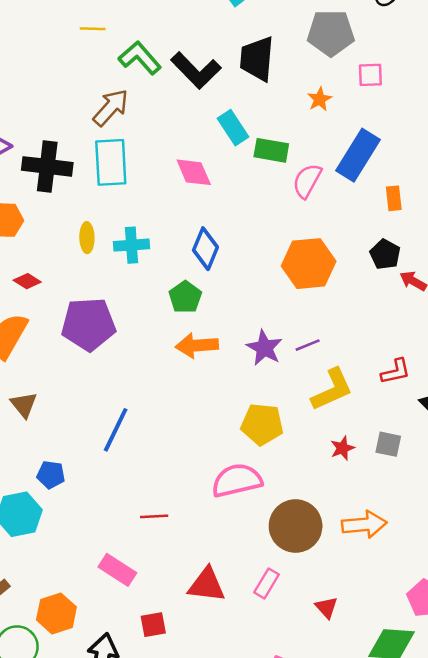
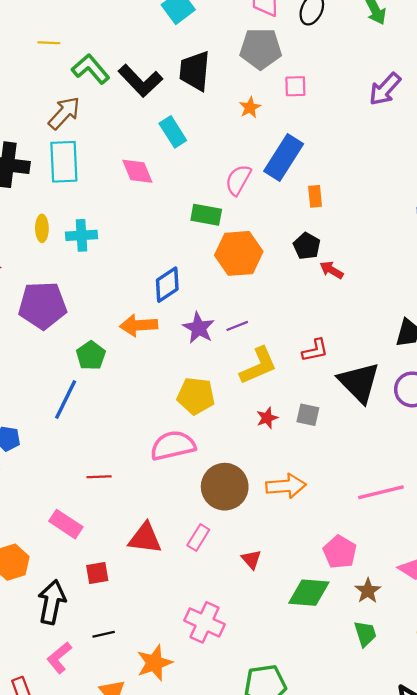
green rectangle: (271, 150) -> (206, 215), moved
blue diamond: (205, 249) -> (167, 285), moved, turned 33
green pentagon: (185, 297) -> (91, 356), moved

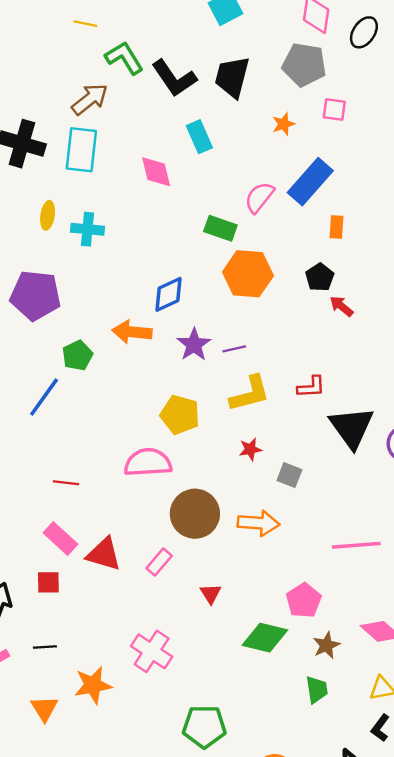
gray square: (308, 415) -> (289, 475), moved
pink rectangle: (66, 524) -> (60, 539), moved

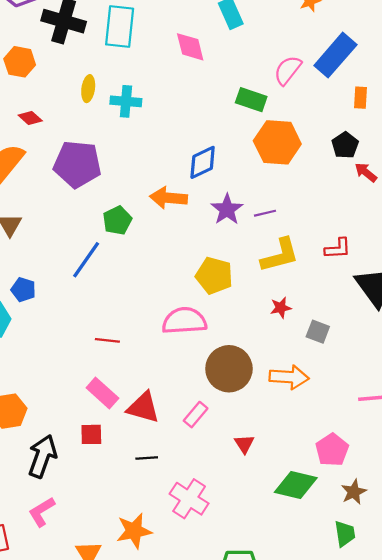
black line: (45, 647) -> (147, 458), moved

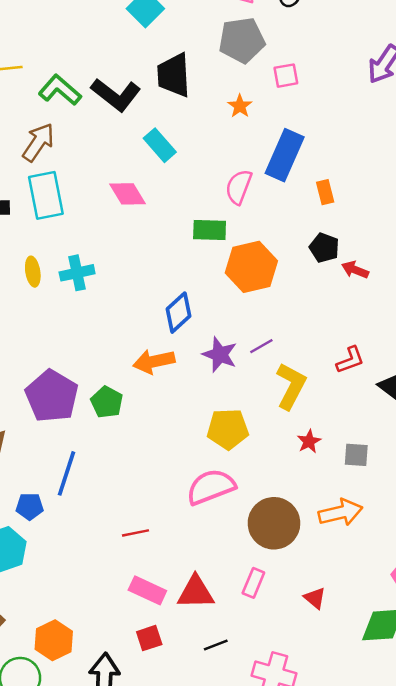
purple pentagon: (77, 164) -> (52, 396), moved, turned -30
yellow L-shape: (280, 255) -> (291, 386), turned -30
blue line: (86, 260) -> (67, 473), moved

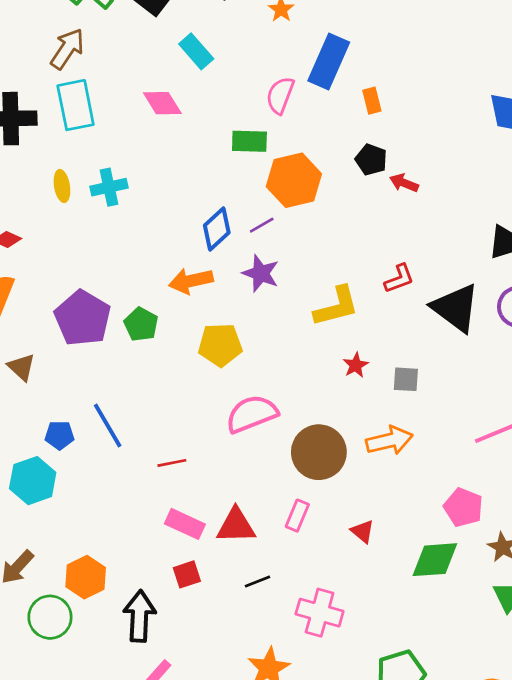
purple line: (261, 346) -> (262, 225), moved
yellow L-shape: (291, 386) -> (336, 306), turned 48
yellow pentagon: (228, 429) -> (220, 345), moved
blue line: (67, 473) -> (108, 425), moved, turned -48

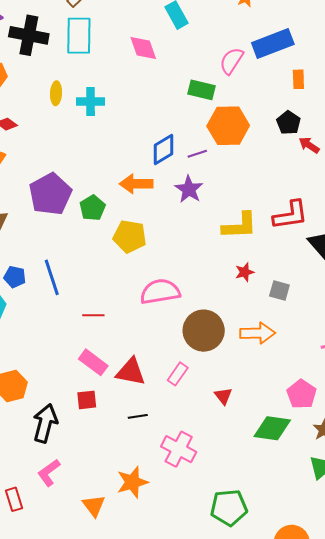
blue rectangle: (329, 61) -> (273, 44), turned 33
red L-shape: (399, 279) -> (290, 215), size x1.5
yellow pentagon: (220, 345) -> (130, 236), moved

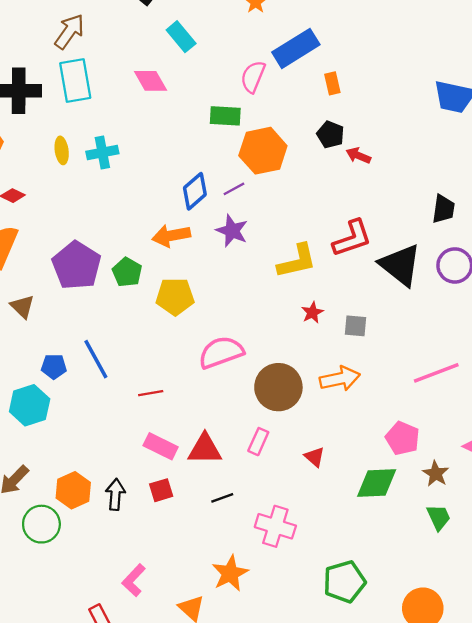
black arrow: (45, 423) -> (115, 494), moved, size x0.7

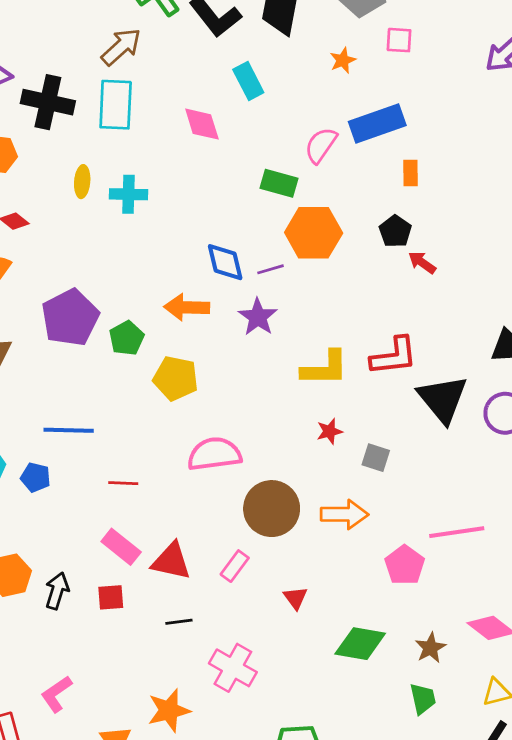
blue diamond: (195, 191) -> (225, 262), turned -75
blue line: (96, 359) -> (69, 430), turned -72
blue pentagon: (54, 366) -> (36, 477), moved
pink pentagon: (402, 438) -> (405, 565), moved

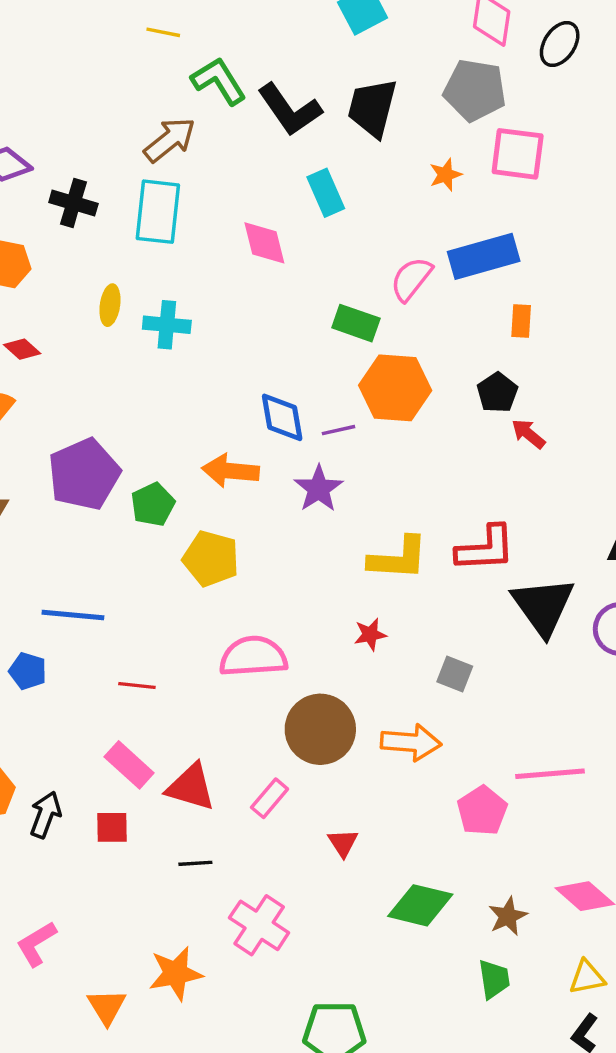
pink square: (399, 40) -> (518, 154), size x1.6
black cross: (48, 102) -> (73, 203), size x0.7
red star: (329, 431) -> (370, 634), moved

